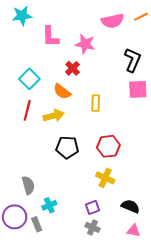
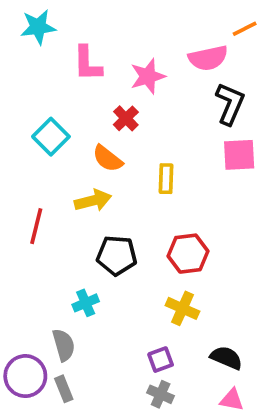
pink semicircle: (113, 21) -> (208, 58), moved
pink star: (85, 44) -> (148, 76), turned -30
red line: (27, 110) -> (36, 226), moved
gray semicircle: (28, 185) -> (64, 345), moved
cyan cross: (49, 205) -> (86, 303), moved

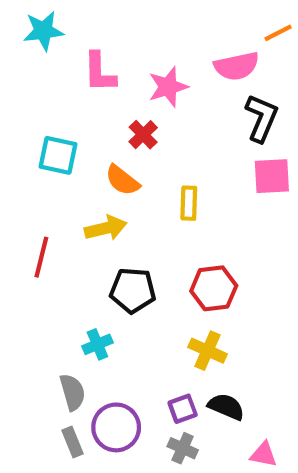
cyan square: (51, 137) -> (58, 155), turned -33
black semicircle: (226, 358) -> (226, 407), moved
purple circle: (25, 376) -> (116, 427), moved

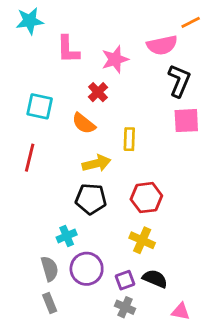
yellow arrow: (106, 228) -> (97, 163), moved
red line: (41, 257) -> (30, 158), moved
purple circle: (116, 427) -> (87, 269), moved

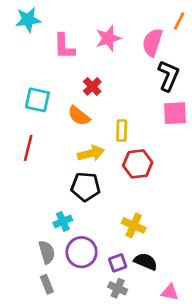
orange line: (191, 22) -> (179, 21), turned -36
pink semicircle: (162, 45) -> (152, 42), turned 120
pink star: (115, 59) -> (108, 38), moved
red hexagon: (146, 198) -> (138, 164), moved

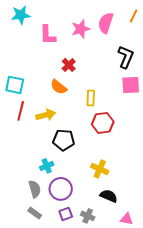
pink semicircle: (152, 42) -> (106, 23), moved
cyan square: (37, 100) -> (15, 85), moved
yellow arrow: (91, 153) -> (46, 115), moved
purple square: (118, 263) -> (66, 214), moved
gray rectangle: (47, 284) -> (35, 213), turned -32

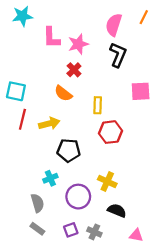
pink star: (81, 29) -> (78, 44), moved
black L-shape: (126, 57) -> (118, 55), moved
purple circle: (61, 189) -> (78, 197), moved

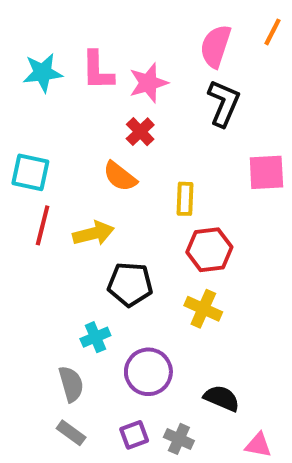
cyan star: (22, 16) -> (43, 73), moved
yellow cross: (107, 182) -> (203, 309), moved

